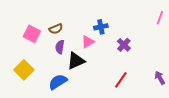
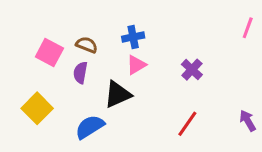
blue cross: (101, 27) -> (133, 37), moved
brown semicircle: (56, 29) -> (87, 45), turned -136
purple semicircle: (60, 47) -> (80, 73), moved

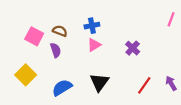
purple semicircle: (80, 73) -> (56, 50), turned 152
black triangle: (118, 94) -> (99, 82), moved, turned -30
red line: (187, 124) -> (144, 85), moved

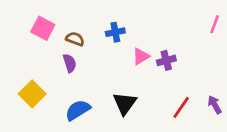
pink square: (34, 36) -> (43, 28), moved
pink triangle: (94, 45) -> (141, 56), moved
purple cross: (133, 48) -> (166, 60), turned 32

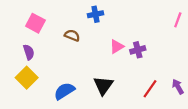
blue cross: (115, 32) -> (96, 14), moved
brown semicircle: (75, 39) -> (72, 35), moved
purple semicircle: (70, 63) -> (29, 52), moved

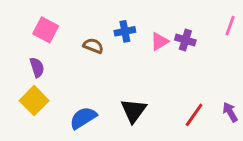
blue cross: (96, 14) -> (125, 31), moved
pink triangle: (117, 47) -> (159, 41), moved
purple cross: (138, 50) -> (185, 40), moved, turned 32

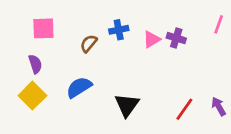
pink square: (46, 30) -> (43, 28), turned -30
brown semicircle: (93, 46) -> (89, 43), turned -72
blue semicircle: (83, 118) -> (79, 87), moved

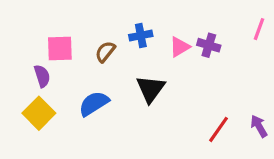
pink square: (43, 28) -> (60, 48), moved
black triangle: (127, 105) -> (151, 89), moved

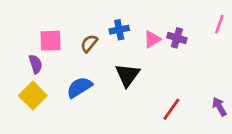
red line: (218, 129) -> (171, 109), moved

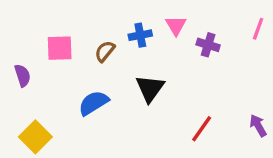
pink triangle: (152, 39) -> (176, 25), moved, turned -30
purple semicircle: (36, 64) -> (22, 75), moved
yellow square: (33, 96) -> (35, 137), moved

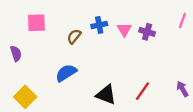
pink triangle: (176, 25) -> (124, 30), moved
pink square: (60, 48) -> (36, 23), moved
black triangle: (150, 88) -> (106, 95), moved, turned -45

